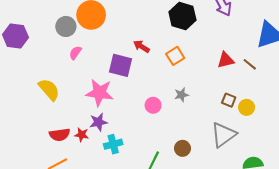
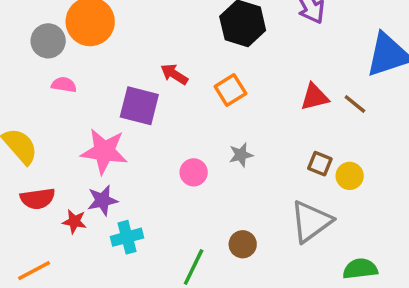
pink semicircle: (75, 53) -> (64, 85), turned 64
red semicircle: (60, 135) -> (38, 199), moved

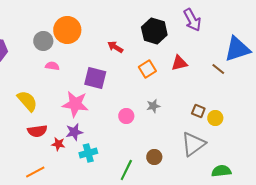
red arrow: (174, 74) -> (115, 47), moved
red triangle: (315, 97) -> (179, 63), moved
brown line: (355, 104) -> (218, 69), moved

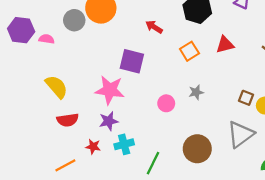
pink semicircle: (52, 66) -> (47, 39), moved
red star: (58, 144) -> (93, 147), moved
brown circle: (154, 157) -> (197, 149), size x1.6
green line: (126, 170) -> (153, 163), moved

